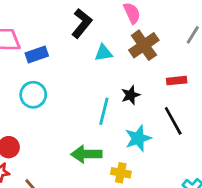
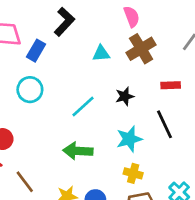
black L-shape: (82, 23) -> (64, 22), moved
blue rectangle: (37, 54) -> (36, 51), turned -45
cyan line: (104, 111) -> (83, 106), moved, turned 30
yellow cross: (121, 173) -> (133, 173), moved

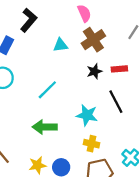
black star: (125, 96) -> (94, 71), moved
cyan star: (129, 139) -> (87, 115), turned 30

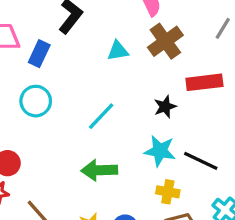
red rectangle: (119, 69) -> (204, 82), size x1.5
black star: (94, 71) -> (165, 107), moved
black line: (116, 102) -> (201, 161), moved, turned -35

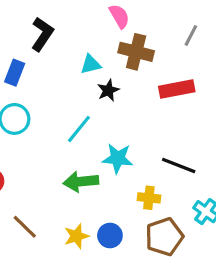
brown cross: (165, 41) -> (136, 52), turned -36
black star: (165, 107) -> (108, 90), moved
cyan star: (160, 151) -> (118, 158), moved

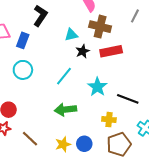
red rectangle: (177, 89) -> (111, 51), moved
cyan star: (118, 158) -> (97, 87), moved, turned 30

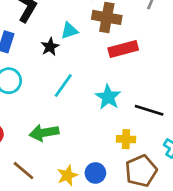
black star: (83, 51) -> (50, 47), moved
green arrow: (65, 110) -> (44, 133), moved

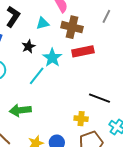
cyan triangle: (69, 31) -> (43, 23), moved
cyan star: (108, 97) -> (52, 58), moved

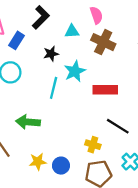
red rectangle: (83, 51) -> (105, 90), moved
cyan line: (37, 76) -> (54, 88), turned -36

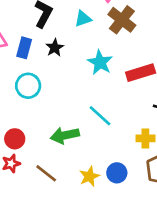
brown cross: (103, 42) -> (122, 20), turned 30
black star: (51, 54) -> (55, 48), moved
cyan line: (54, 88) -> (100, 116), moved, turned -45

